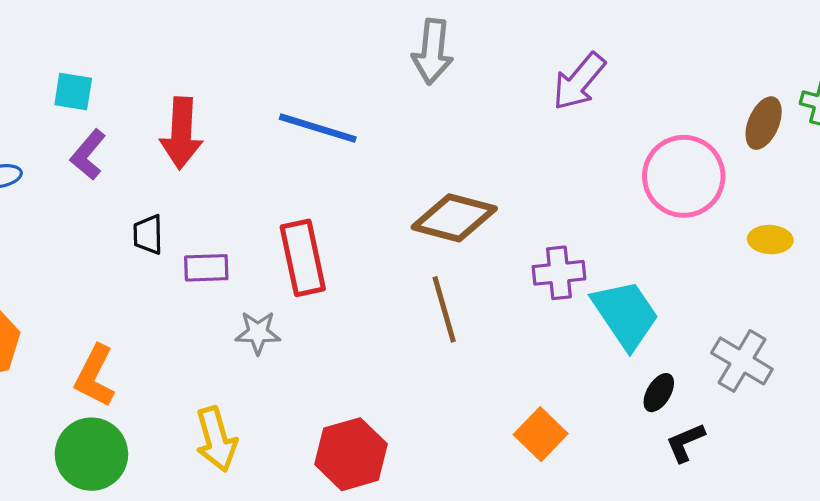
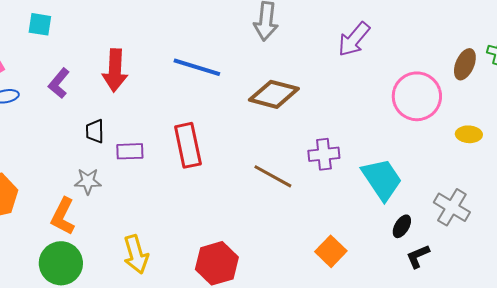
cyan square: (73, 91) -> (40, 24), moved
brown diamond: (454, 218) -> (274, 94), moved
purple cross: (559, 273) -> (324, 154), moved
brown line: (444, 309) -> (273, 176), turned -45
gray star: (258, 333) -> (88, 181), moved

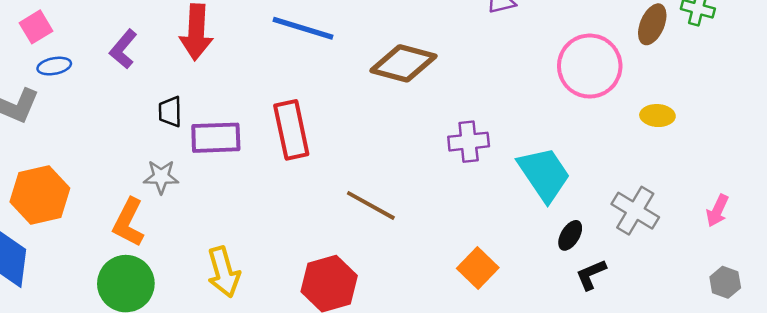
purple rectangle: (130, 151) -> (216, 138), size x1.4
brown line: (273, 176) -> (371, 205), moved

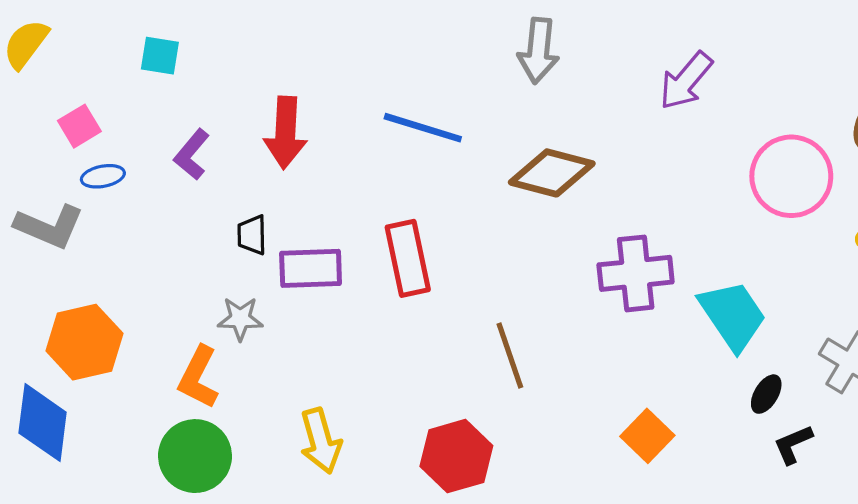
purple cross: (469, 142) -> (636, 273), size x1.4
brown line: (371, 205) -> (510, 356), turned 42

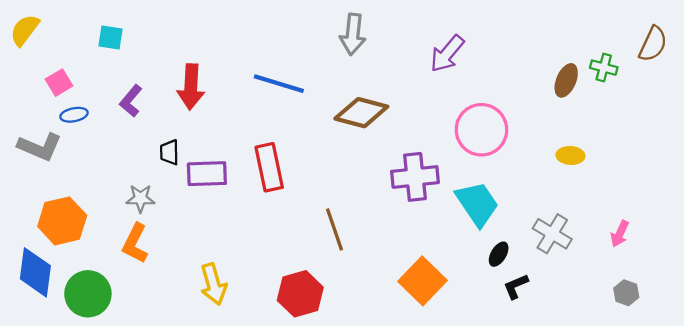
pink circle: (791, 176) -> (481, 130), moved
gray star: (240, 319) -> (140, 198), moved
orange square: (647, 436) -> (422, 281), size x1.4
green circle: (195, 456) -> (88, 294), moved

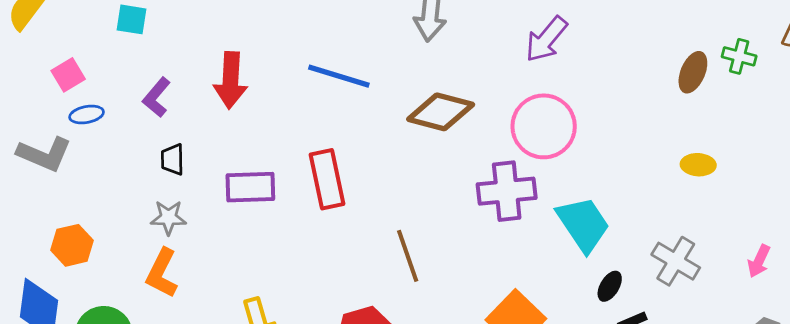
pink circle: (481, 130) -> (544, 126), moved
black trapezoid: (169, 152) -> (172, 159), moved
orange hexagon: (62, 221) -> (72, 245), size x0.7

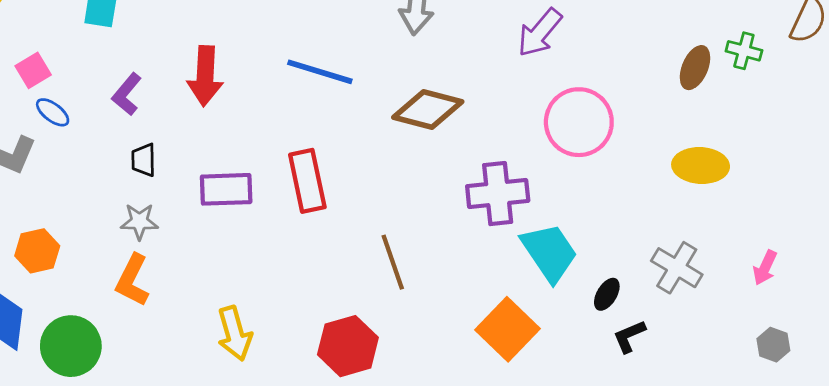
blue ellipse: (87, 115) -> (53, 112), turned 48
pink circle: (544, 126) -> (579, 122), moved
yellow ellipse: (698, 165) -> (701, 166), size x1.5
cyan trapezoid: (583, 224) -> (549, 252), moved

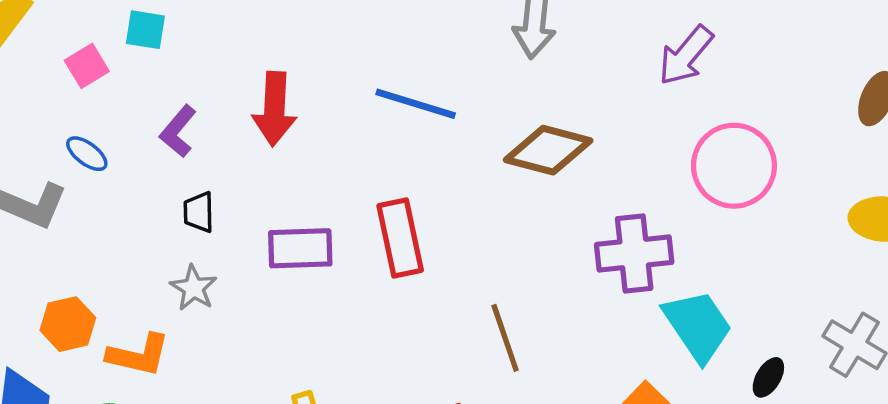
pink square: (33, 70) -> (87, 66), moved
gray star: (139, 222) -> (194, 288), turned 30
orange L-shape: (132, 280) -> (138, 355), moved, turned -104

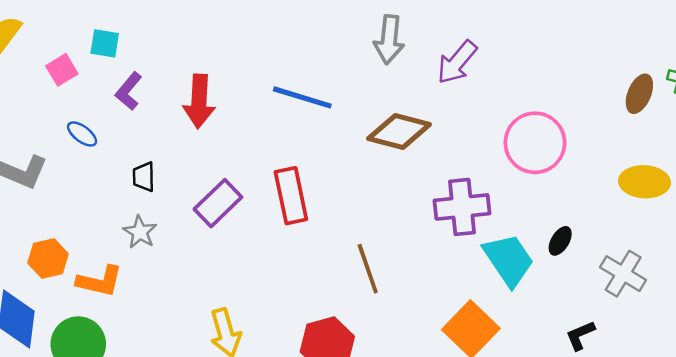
purple arrow: (686, 56) -> (457, 62), moved
purple L-shape: (178, 131) -> (129, 91), moved
blue ellipse: (87, 154) -> (82, 134), moved
purple rectangle: (300, 248) -> (218, 203), turned -42
black ellipse: (768, 377) -> (560, 241), moved

